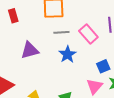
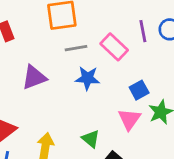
blue star: (68, 54) -> (87, 78), turned -30

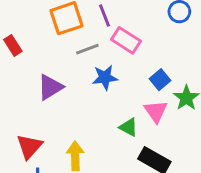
purple line: (143, 31) -> (105, 15), moved
green triangle: (91, 139) -> (129, 127), moved

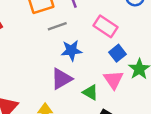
pink rectangle: (126, 40) -> (105, 26), moved
purple triangle: (50, 87) -> (62, 79), moved

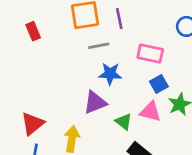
pink rectangle: (105, 26) -> (150, 53), turned -30
pink triangle: (113, 80) -> (150, 112), turned -50

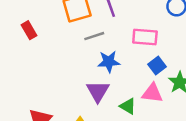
purple triangle: (95, 102) -> (98, 91), turned -30

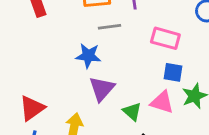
blue star: (109, 62) -> (88, 56), moved
blue square: (157, 65) -> (173, 72), turned 36

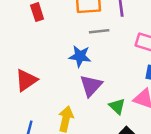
red triangle: (32, 108) -> (26, 80), moved

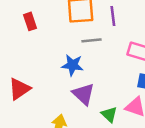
purple triangle: (91, 86) -> (83, 94), turned -30

